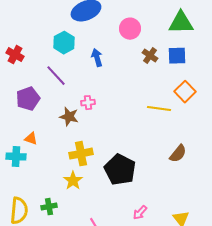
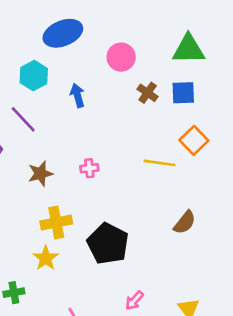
pink cross: (88, 103) -> (89, 168), moved
brown star: (69, 117) -> (40, 174), turned -30

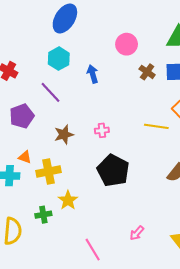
blue ellipse: (63, 33) -> (65, 18), moved, turned -36
yellow cross: (56, 222) -> (48, 172), moved
black pentagon: (108, 244) -> (113, 170), moved
green cross: (14, 293) -> (43, 215), moved

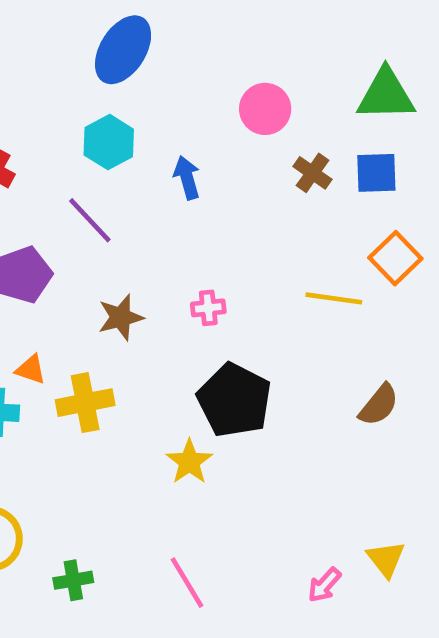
yellow star: (68, 200) -> (189, 462), moved
green cross: (43, 215) -> (73, 580), moved
pink arrow: (137, 233) -> (324, 585), moved

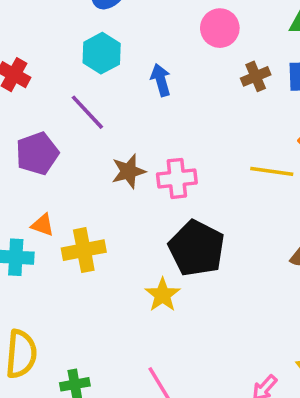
brown cross: (312, 173) -> (256, 76), turned 32
pink cross: (208, 308) -> (177, 178), size x1.5
brown star: (121, 317) -> (129, 171), moved

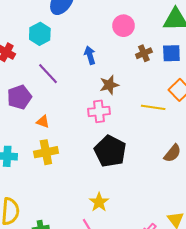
cyan hexagon: (102, 53) -> (40, 34), moved
brown star: (129, 171) -> (109, 85), moved
orange triangle: (43, 225) -> (43, 122), moved
yellow star: (163, 295) -> (99, 202), moved

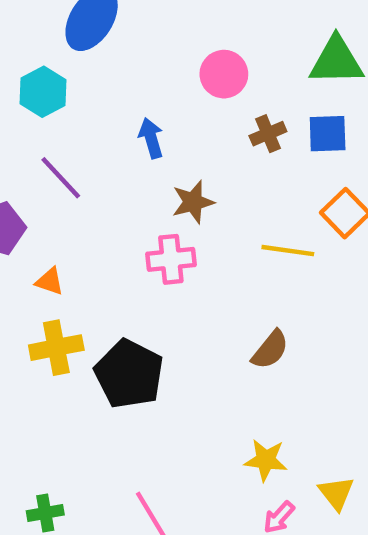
black pentagon: (110, 151) -> (129, 374), moved
brown semicircle: (172, 153) -> (270, 350), moved
yellow star: (99, 202) -> (266, 460), moved, turned -30

